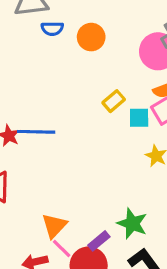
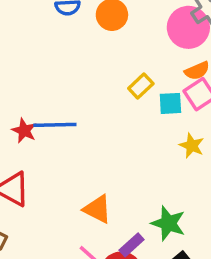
orange triangle: (54, 226) -> (97, 209), moved, turned -44

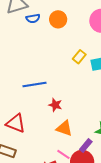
red star: (24, 131) -> (55, 105), moved

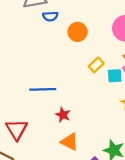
orange circle: (58, 19) -> (78, 32), moved
red triangle: (16, 123) -> (17, 130), turned 30

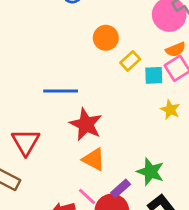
orange circle: (78, 32) -> (106, 38), moved
red star: (63, 115) -> (86, 124), size x1.6

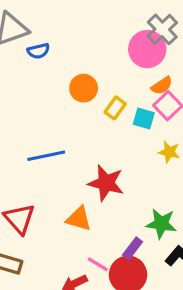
cyan square: (154, 75) -> (144, 119), turned 30
red star: (86, 124) -> (106, 183), moved
orange triangle: (94, 159) -> (79, 219), moved

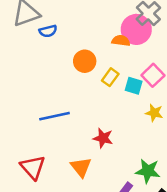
orange semicircle: (162, 86) -> (121, 41), moved, turned -138
red star: (106, 183) -> (103, 138), size x0.7
orange triangle: (79, 219) -> (81, 167), turned 35

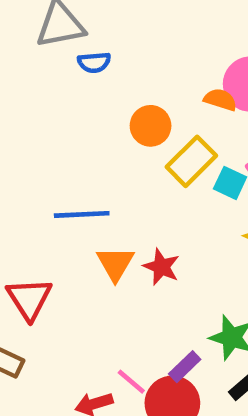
yellow rectangle: (110, 77) -> (191, 161), size x1.5
orange triangle: (81, 167) -> (115, 264), moved

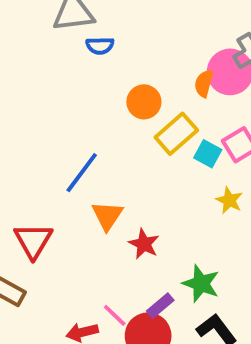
orange semicircle: (220, 100) -> (204, 83), turned -96
blue line: (82, 214) -> (82, 173), turned -54
red star: (161, 267) -> (144, 244), moved

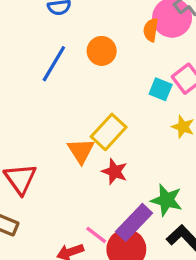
yellow rectangle: (176, 134) -> (109, 132), moved
blue line: (82, 173) -> (54, 64), moved
purple rectangle: (160, 306) -> (134, 222), size x1.6

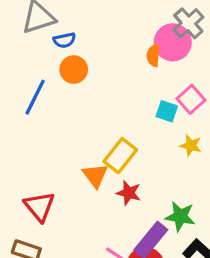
orange circle: (102, 51) -> (74, 70), moved
blue line: (54, 64) -> (35, 97), moved

